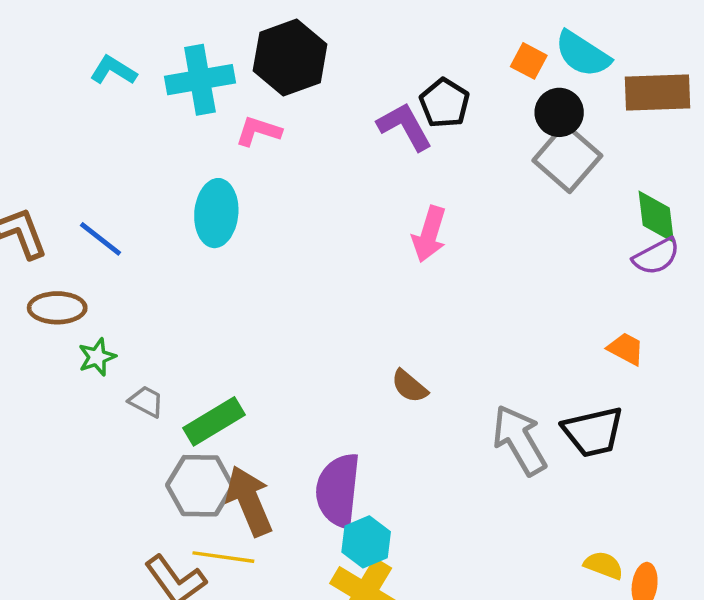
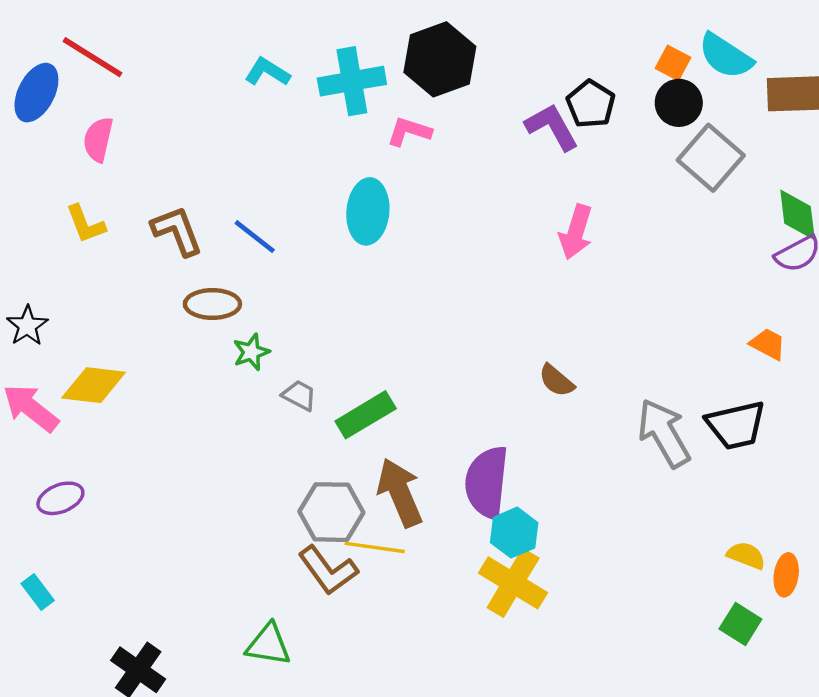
black circle: (559, 112) -> (679, 103), moved
gray hexagon: (200, 486) -> (331, 512), moved

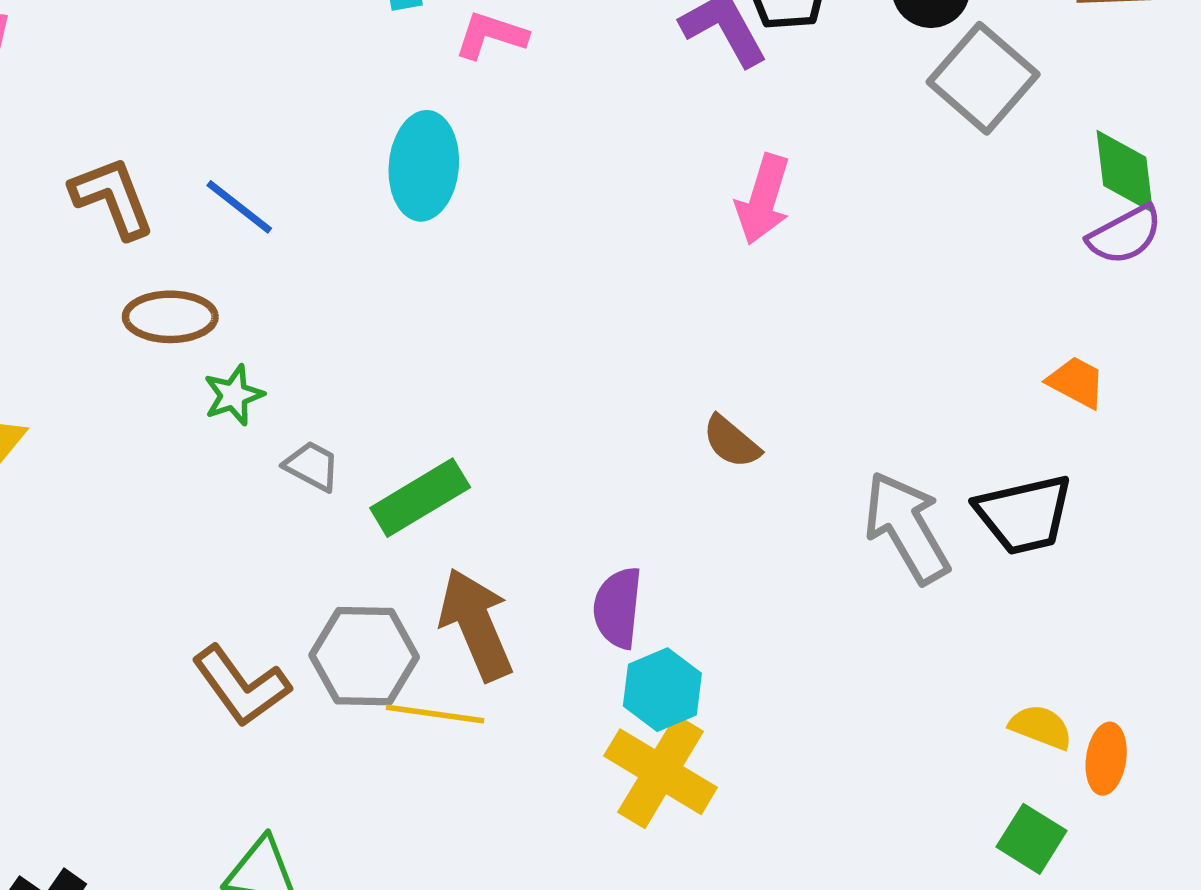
purple semicircle: (487, 482) -> (618, 608), size x0.7
brown L-shape: (328, 570) -> (241, 686), moved

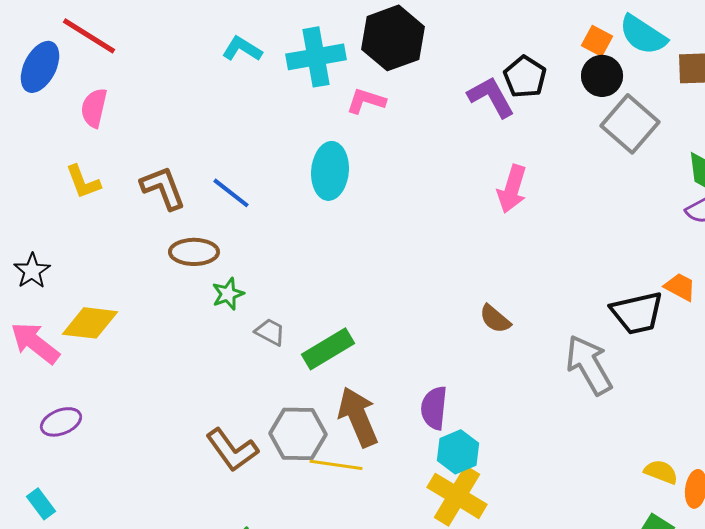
black trapezoid: (1024, 514) -> (637, 313), moved

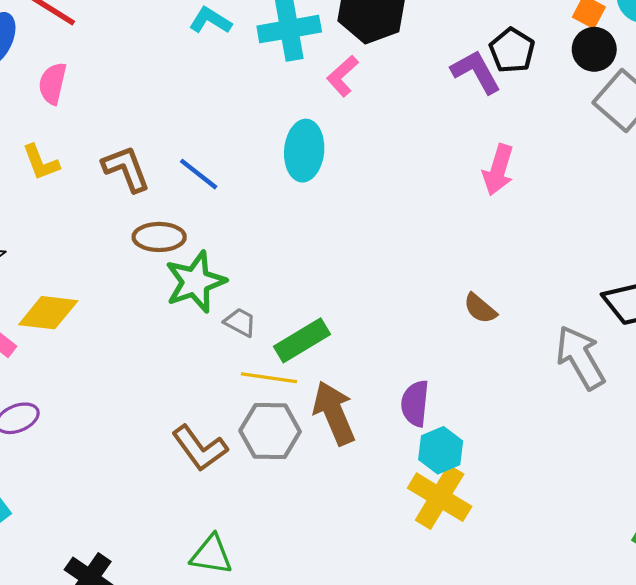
pink L-shape: (366, 101) -> (343, 76), turned -60
green star: (228, 294) -> (195, 282), size x1.8
yellow line: (336, 465) -> (269, 378), moved

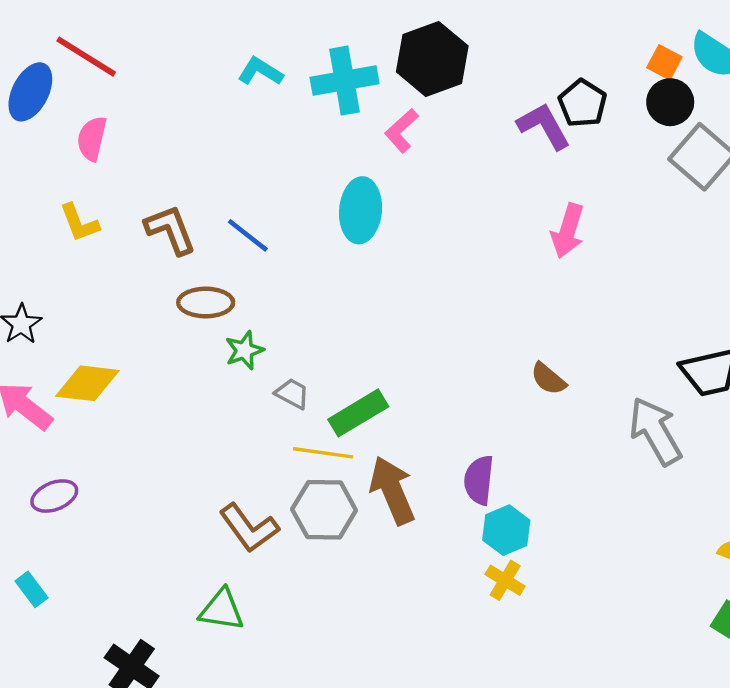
green star: (195, 282) -> (244, 350), size x0.6
yellow cross: (440, 497) -> (505, 580), size x0.6
green triangle: (211, 555) -> (222, 610), moved

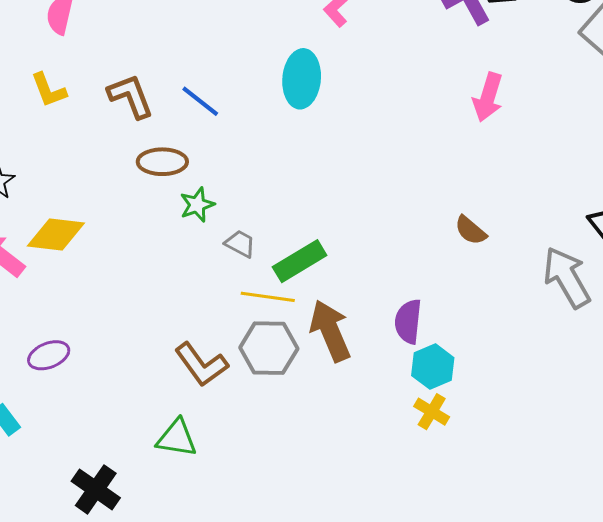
purple ellipse: (54, 496) -> (49, 355), moved

